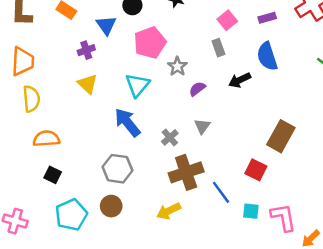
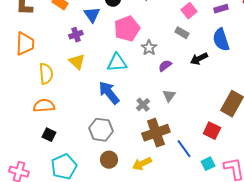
gray rectangle: (218, 48) -> (182, 33), turned -40
cyan triangle: (137, 85) -> (117, 63), turned 45
yellow semicircle: (31, 99) -> (46, 74), moved
brown circle: (111, 206) -> (109, 160), moved
cyan square: (251, 211) -> (208, 164), turned -32

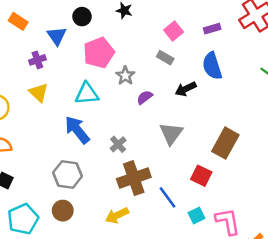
gray triangle: (169, 96) -> (171, 133), moved, size x1.5
brown circle: (109, 160) -> (63, 211), moved

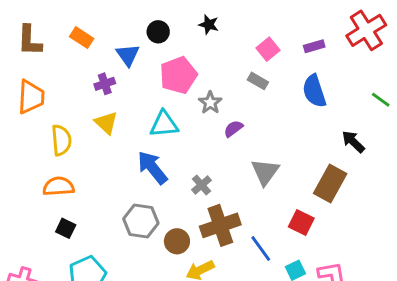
black arrow: (186, 89) -> (353, 142), moved, turned 70
brown circle: (63, 211) -> (177, 241), moved

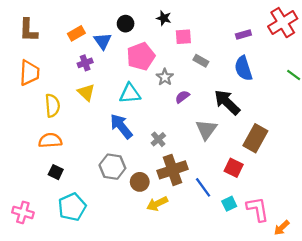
orange rectangle: (82, 38) -> (76, 33), moved, turned -63
pink square: (268, 49) -> (183, 37), moved, turned 35
black arrow: (353, 142) -> (227, 102), moved, size x1.5

